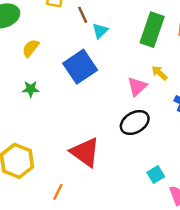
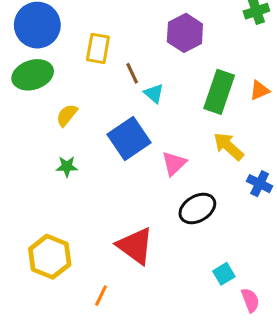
cyan triangle: (100, 31) -> (154, 93), turned -35
yellow arrow: (159, 73) -> (228, 146), size x1.5
pink triangle: (137, 87) -> (174, 163), moved

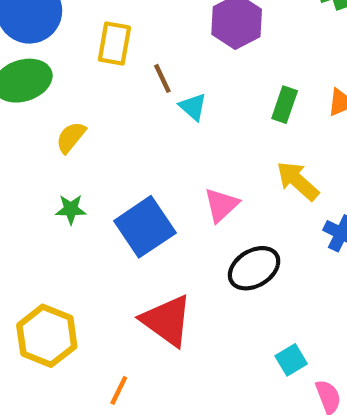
green rectangle: (219, 92) -> (285, 105), size x0.6
blue square: (129, 139) -> (145, 227), moved

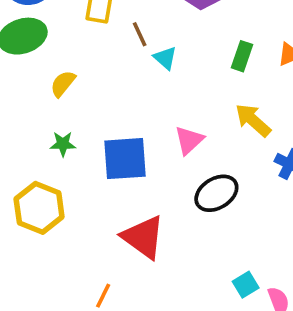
blue square: (145, 227) -> (125, 159), turned 30
yellow hexagon: (47, 336) -> (39, 208), moved
cyan square: (291, 360) -> (246, 285), moved

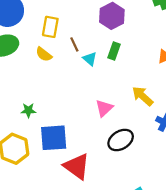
green rectangle: (242, 56) -> (114, 51), moved
yellow semicircle: (63, 84) -> (44, 54), moved, turned -91
blue square: (125, 159) -> (54, 138), moved

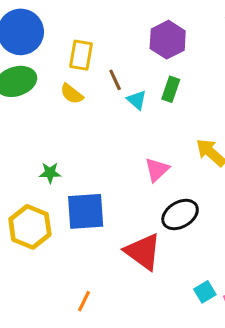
red triangle: (77, 166) -> (143, 252), moved

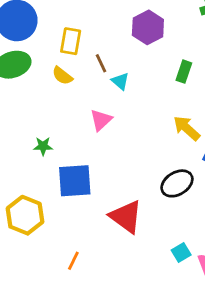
green rectangle: (171, 89) -> (184, 72), moved
pink triangle: (157, 170) -> (101, 120), moved
black ellipse: (180, 215) -> (177, 183), moved
yellow hexagon: (30, 227) -> (25, 215), moved

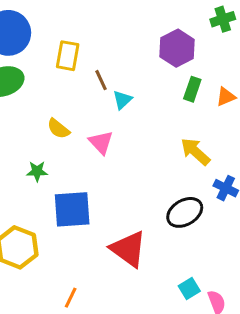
purple hexagon: (148, 27) -> (177, 48), moved
yellow semicircle: (62, 76) -> (58, 129), moved
cyan triangle: (120, 81) -> (122, 100), turned 36
pink triangle: (101, 120) -> (101, 142), turned -30

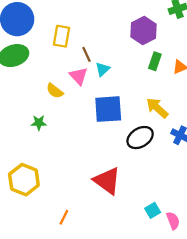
pink triangle: (101, 142) -> (79, 76), moved
blue square: (72, 209) -> (108, 109), moved
black ellipse: (185, 212) -> (140, 138), moved

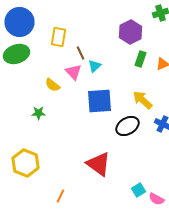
pink semicircle: (173, 221) -> (156, 199), turned 140

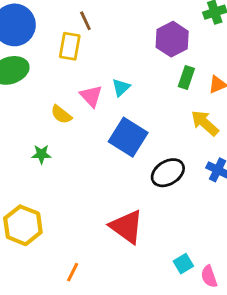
brown line: (80, 53) -> (85, 21), moved
yellow arrow: (142, 100) -> (205, 123), moved
blue square: (100, 101) -> (128, 137), turned 36
pink semicircle: (156, 199) -> (209, 276), turned 42

